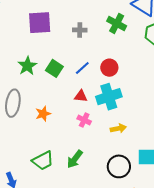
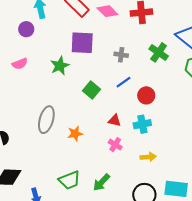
green star: (27, 66) -> (60, 66), moved
blue line: (82, 68) -> (123, 82), moved
cyan cross: (109, 97) -> (142, 124), size x0.7

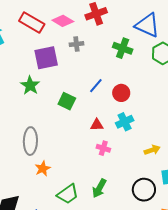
gray cross: (121, 55) -> (76, 44), moved
orange star: (75, 134) -> (43, 169), moved
yellow arrow: (148, 157) -> (152, 150), moved

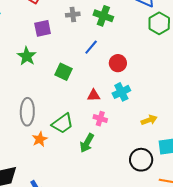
green cross: (123, 48) -> (103, 16), moved
purple square: (46, 58) -> (43, 28), size x0.7
blue line: (96, 86) -> (91, 47), moved
green arrow: (99, 188) -> (87, 143), moved
green trapezoid: (68, 194) -> (63, 123), moved

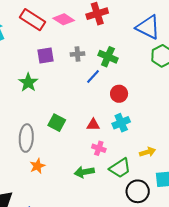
gray cross: (73, 15) -> (77, 54), moved
green cross: (103, 16) -> (108, 57), moved
green square: (64, 72) -> (57, 123), moved
green trapezoid: (63, 123) -> (120, 168), moved
green arrow: (87, 143) -> (84, 172), turned 48

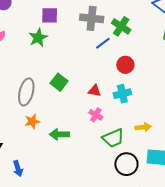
gray cross: (77, 54) -> (92, 18), size x1.6
purple square: (45, 55) -> (50, 15), moved
green arrow: (84, 172) -> (59, 134), moved

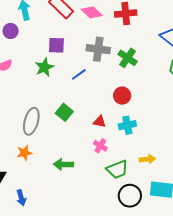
blue line: (103, 43) -> (79, 74), moved
red circle: (125, 65) -> (122, 96), moved
orange star: (32, 121) -> (24, 153), moved

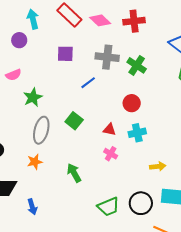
green star: (44, 67) -> (33, 97), moved
green arrow: (63, 164) -> (74, 173), turned 60
green trapezoid: (117, 169) -> (108, 207), moved

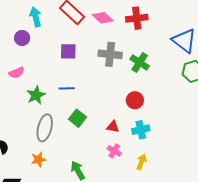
blue line: (88, 83) -> (67, 88), moved, turned 35
yellow arrow: (158, 166) -> (142, 162), moved, turned -63

